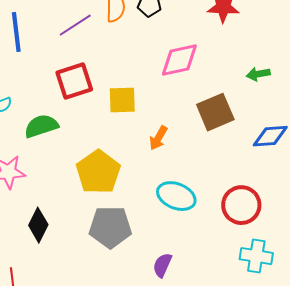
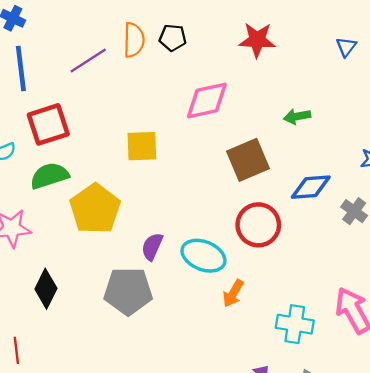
red square: (74, 81) -> (48, 124), moved
orange arrow: (158, 138) -> (233, 293), moved
yellow pentagon: (98, 172) -> (95, 209), moved
red circle: (241, 205) -> (258, 225), moved
purple semicircle: (162, 265) -> (152, 247), moved

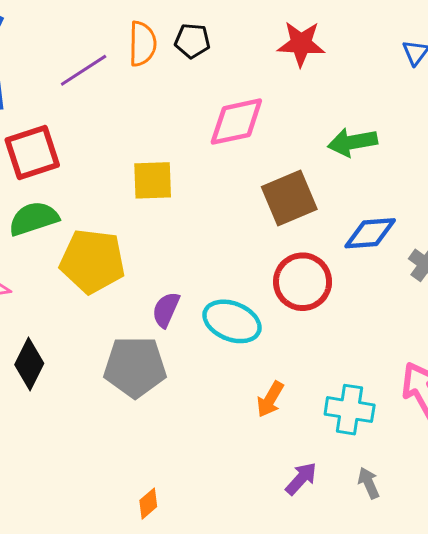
green arrow: (297, 116) -> (352, 142), size x1.4
yellow pentagon: (95, 209) -> (92, 261), turned -30
orange arrow: (233, 293) -> (270, 399), moved

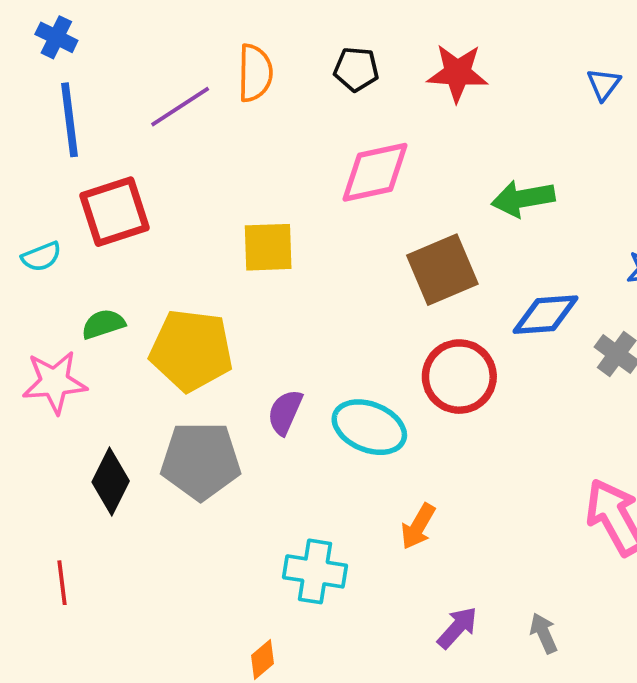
black pentagon: (192, 41) -> (356, 69), moved
green semicircle: (34, 219) -> (103, 324), moved, size x0.7
gray pentagon: (135, 367) -> (201, 461), moved
cyan cross: (350, 410) -> (315, 571), moved

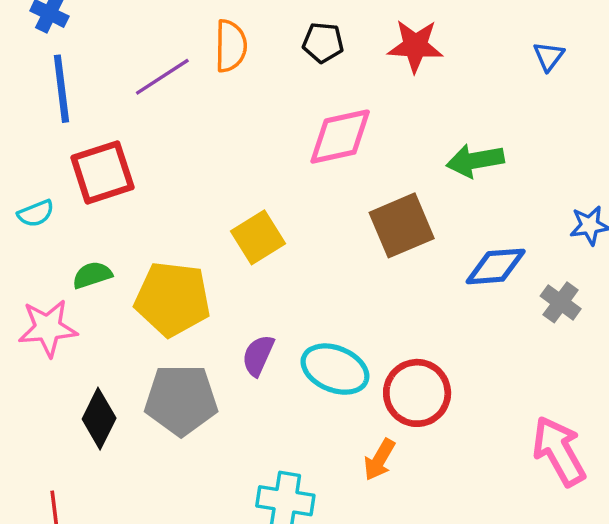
yellow square: (268, 247) -> (258, 237), moved, turned -30
red circle: (459, 377) -> (417, 393), moved

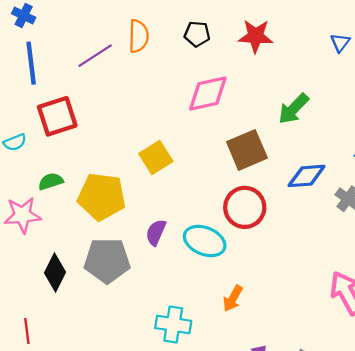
green arrow: (475, 160) -> (294, 109), turned -36
red circle: (417, 393) -> (245, 207), moved

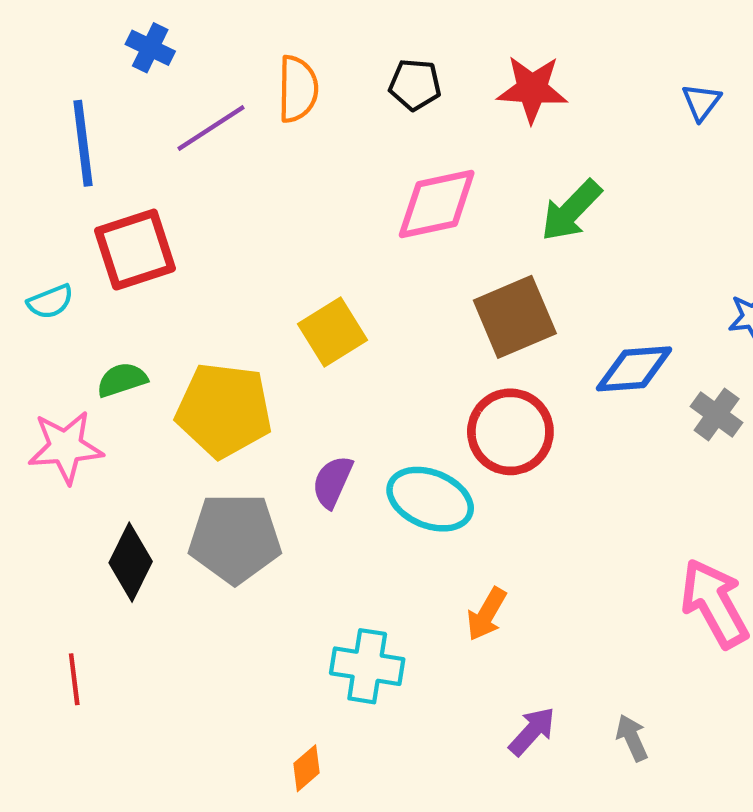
blue cross: (24, 16) -> (150, 48), moved
green arrow: (294, 109) -> (571, 210), moved

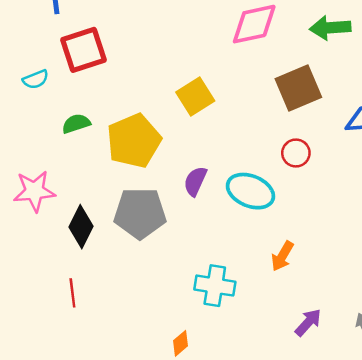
green arrow: (571, 210) -> (330, 28), turned 42
yellow pentagon: (224, 410) -> (134, 141), turned -30
red circle: (510, 432) -> (296, 153), size x0.6
pink star: (66, 447) -> (34, 191), moved
red line: (74, 679) -> (72, 293), moved

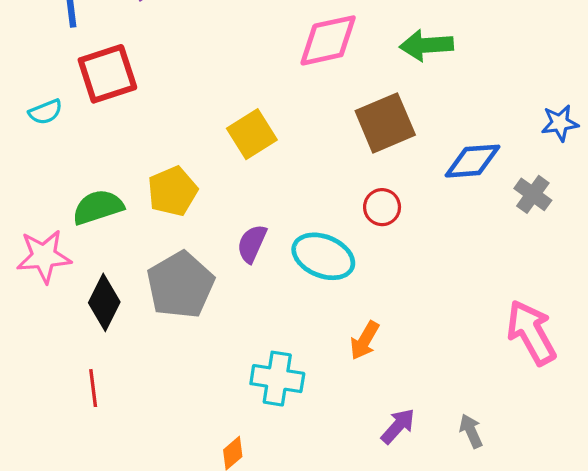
green semicircle: (76, 124) -> (98, 207), moved, size x1.4
yellow pentagon: (134, 141) -> (172, 191), size x0.7
gray pentagon: (140, 213) -> (180, 285), turned -30

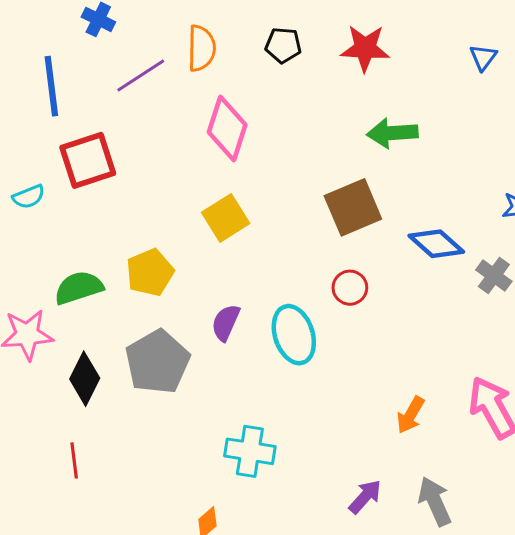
pink diamond: (328, 40) -> (227, 129), moved, turned -60
blue diamond: (473, 161) -> (436, 244), turned 46
cyan ellipse: (323, 256) -> (294, 335), turned 50
orange arrow: (365, 340) -> (411, 415), moved
gray arrow: (471, 431) -> (435, 501), size x1.5

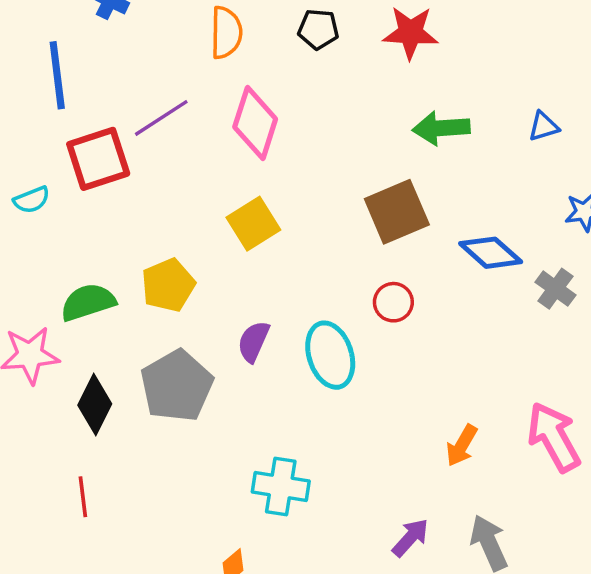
blue triangle: (483, 57) -> (544, 126), moved, turned 36
purple line: (141, 76) -> (161, 118), moved

